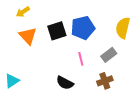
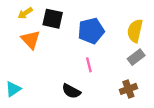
black square: (57, 31) -> (53, 19), moved, turned 30
gray rectangle: (109, 55) -> (136, 57), moved
brown cross: (105, 81) -> (128, 89), moved

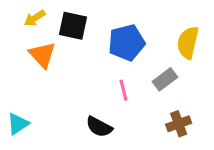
gray rectangle: (136, 57) -> (165, 79), moved

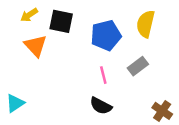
yellow semicircle: (188, 43) -> (146, 24), moved
brown cross: (179, 124) -> (162, 111), moved, turned -36
black semicircle: (99, 127) -> (101, 106), moved

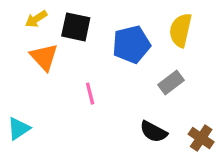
pink line: (103, 75) -> (90, 94), moved
black semicircle: (101, 106) -> (154, 132), moved

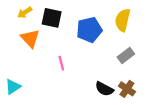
gray rectangle: (171, 82) -> (126, 56), moved
brown cross: (201, 138) -> (127, 89), moved

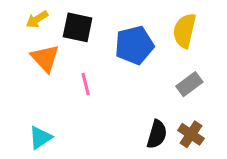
pink line: (61, 63) -> (86, 84), moved
cyan triangle: (13, 87) -> (40, 138), moved
black semicircle: (104, 89) -> (157, 134), turned -102

